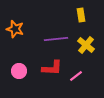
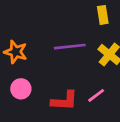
orange star: (15, 29) -> (16, 52), moved
red L-shape: (52, 68) -> (64, 101), moved

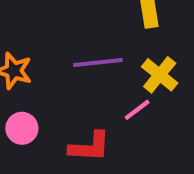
pink line: (96, 95) -> (137, 110), moved

